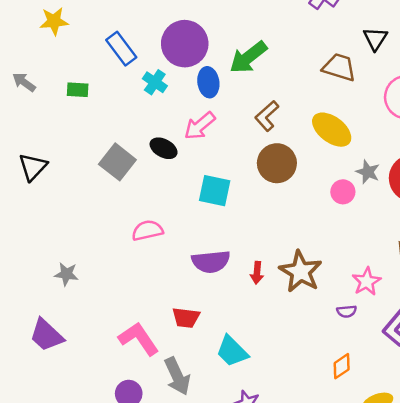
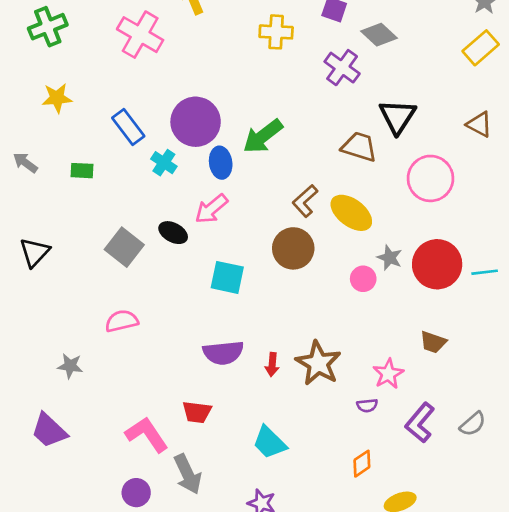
black triangle: (375, 39) -> (397, 116), size x1.4
brown L-shape: (267, 116) -> (305, 201), moved
pink semicircle: (147, 230) -> (122, 321), moved
cyan trapezoid: (232, 351) -> (269, 442), moved

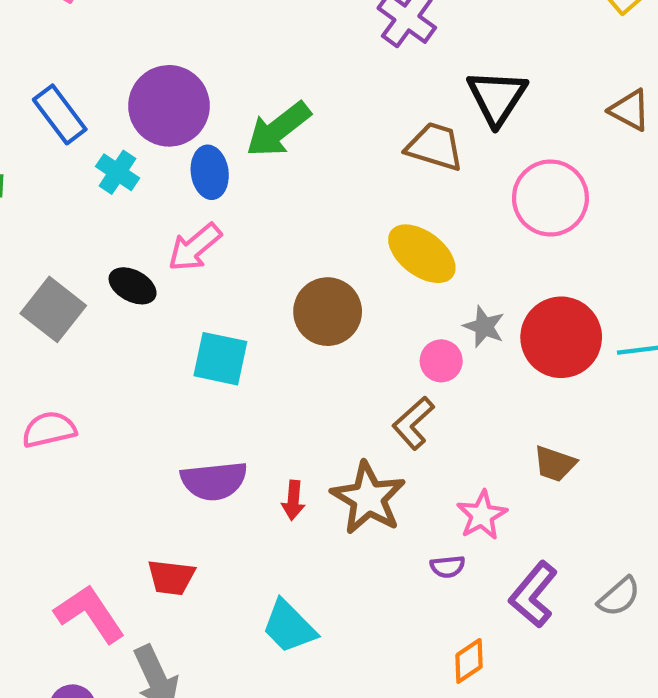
brown L-shape: (305, 201) -> (413, 423), moved
orange diamond: (362, 464) -> (469, 661), moved

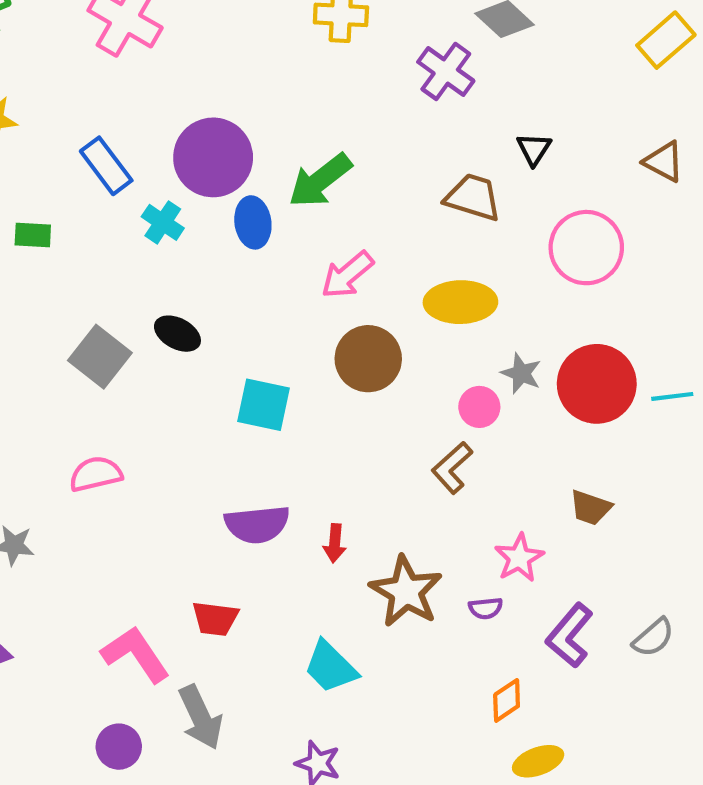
black triangle: (497, 97) -> (534, 149), size x0.6
pink arrow: (195, 247) -> (347, 275), moved
yellow ellipse: (422, 254) -> (460, 302), turned -38
brown star: (368, 498) -> (406, 591), moved

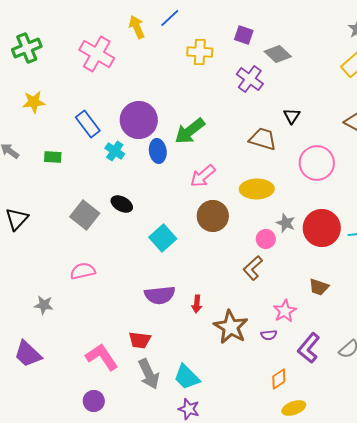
cyan square: (263, 405) -> (163, 238), turned 36
cyan trapezoid: (330, 667) -> (187, 377), moved
gray arrow: (201, 717) -> (149, 374), moved

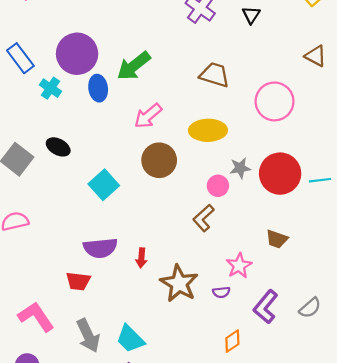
black triangle: (292, 116) -> (251, 15), moved
gray star: (286, 223) -> (240, 168), turned -30
red trapezoid: (140, 340) -> (78, 281), moved

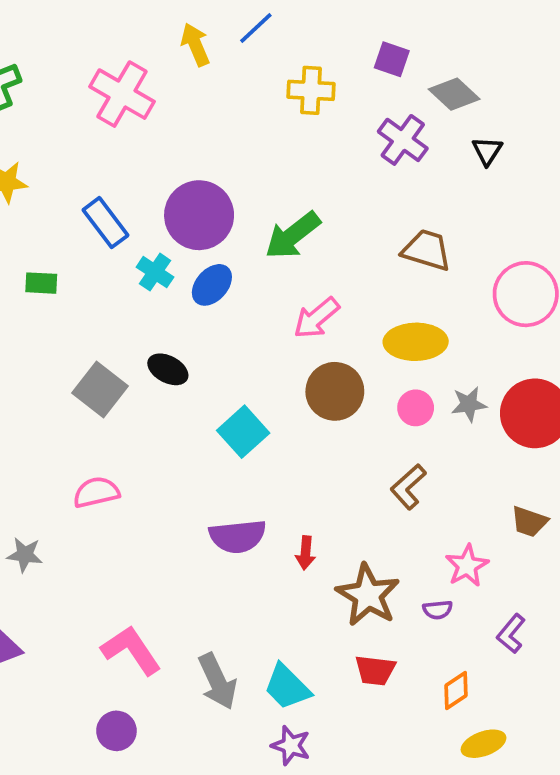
blue ellipse: (98, 88) -> (212, 285), moved, turned 50
pink circle: (218, 186) -> (416, 408), moved
red trapezoid: (78, 281) -> (375, 670), moved
purple L-shape: (266, 307) -> (511, 634), size x0.7

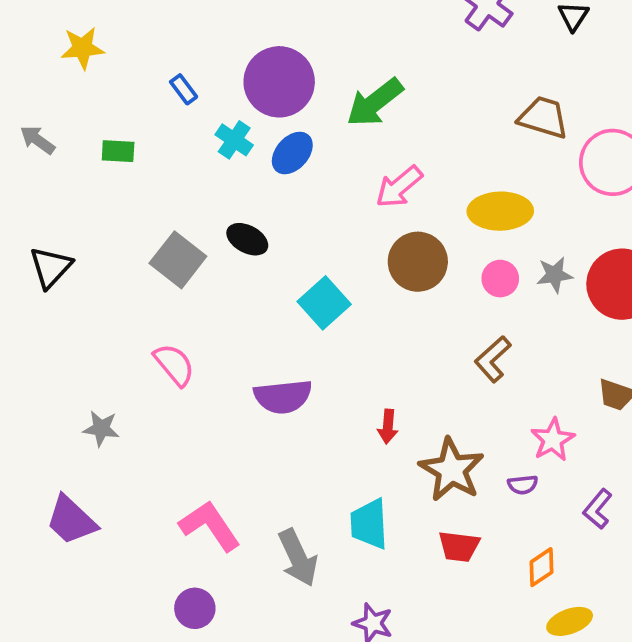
blue rectangle: (105, 223) -> (184, 89), size x0.6
brown trapezoid: (427, 250) -> (543, 117), moved
pink semicircle: (96, 492) -> (174, 365), turned 63
purple semicircle: (238, 536) -> (283, 397), moved
cyan trapezoid: (287, 687) -> (369, 524), moved, turned 42

